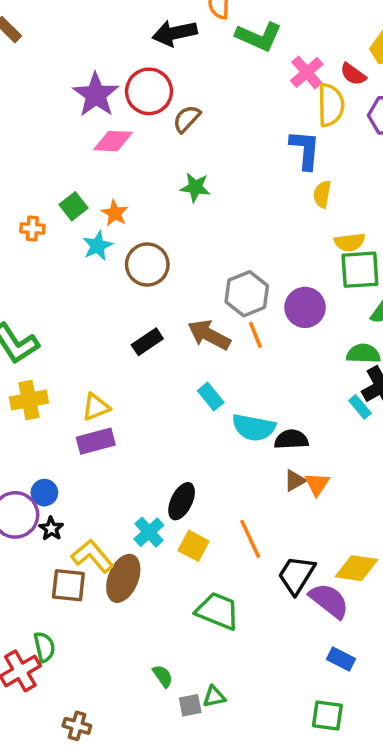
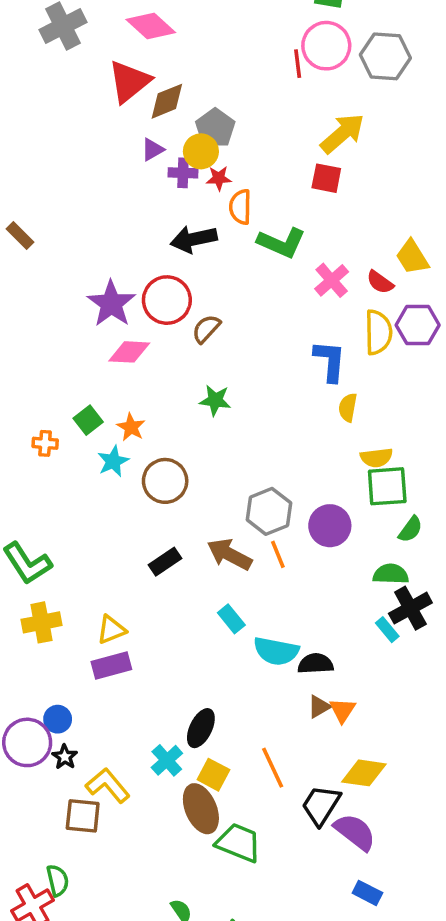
yellow semicircle: (331, 105) -> (378, 332), moved
yellow diamond: (356, 568) -> (364, 773), moved
brown ellipse: (123, 578) -> (201, 809), moved, turned -45

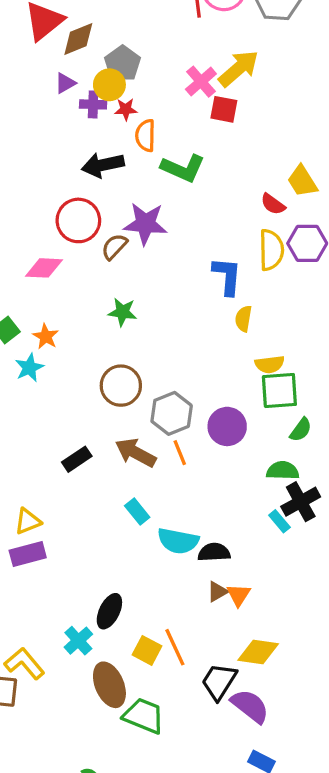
pink cross: (332, 280) -> (201, 82), moved
purple star: (111, 304) -> (145, 224), moved, turned -30
brown circle: (165, 481) -> (121, 386), moved
yellow square: (213, 775) -> (147, 650), moved

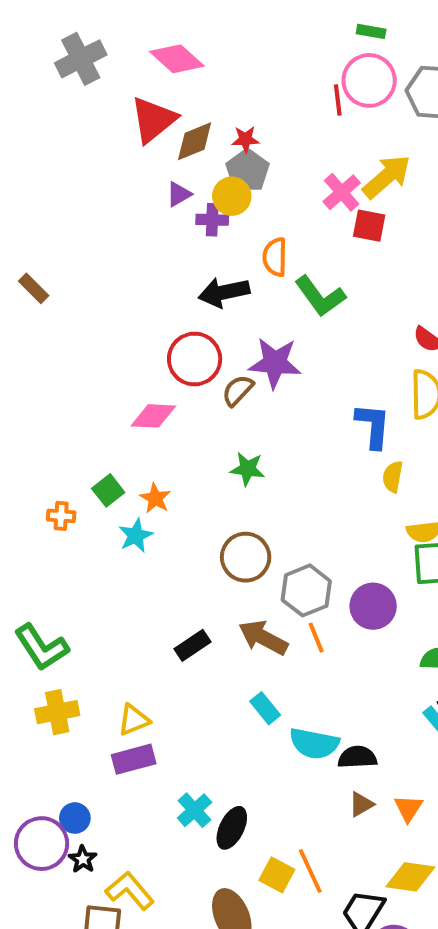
red star: (126, 109) -> (246, 139), moved
green L-shape: (183, 168) -> (320, 296), turned 30
orange triangle: (239, 595) -> (408, 808), moved
cyan cross: (78, 641) -> (195, 810), moved

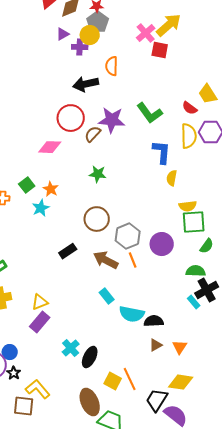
green L-shape: (320, 296) -> (150, 113), moved
black rectangle: (193, 645) -> (68, 251), moved
purple rectangle: (134, 759) -> (40, 322), turned -35

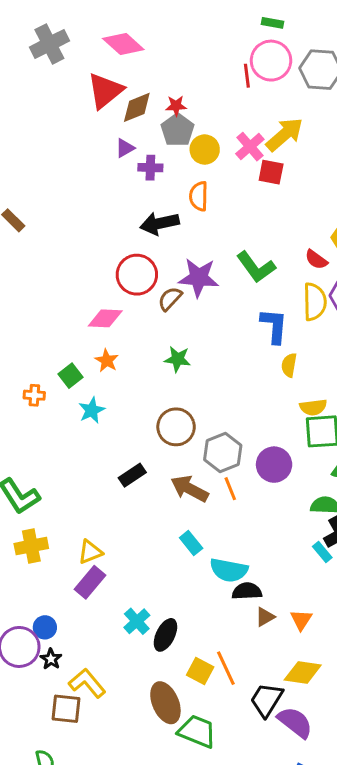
yellow circle: (90, 35) -> (205, 150), moved
orange star: (51, 189) -> (107, 361), moved
black semicircle: (154, 321) -> (247, 591), moved

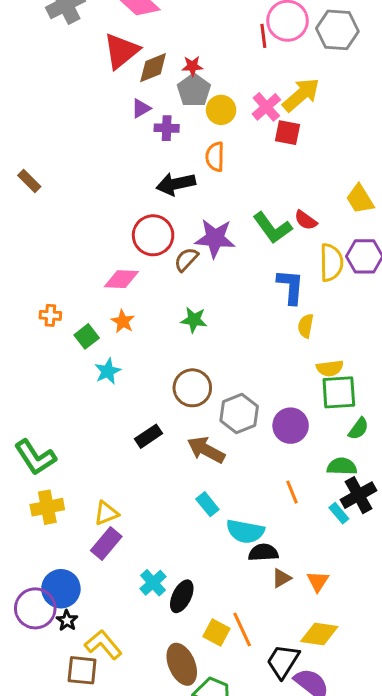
red semicircle: (316, 260) -> (306, 220), moved
orange cross: (34, 395) -> (50, 315), moved
orange line: (230, 489) -> (292, 492), moved
blue circle: (45, 627) -> (61, 589), size x1.6

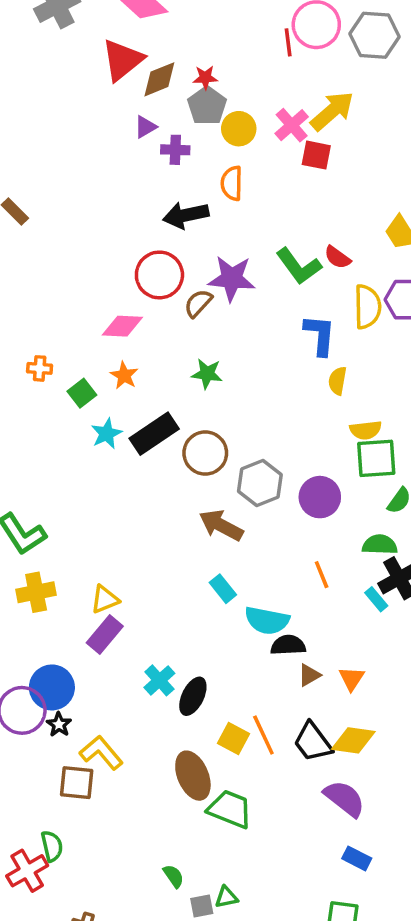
black rectangle: (149, 436) -> (154, 434), moved, size x1.5
black trapezoid: (283, 661) -> (313, 742), moved, turned -69

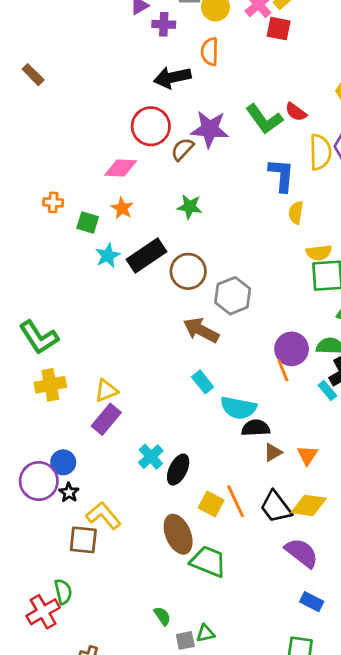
green square: (82, 393) -> (88, 222), turned -35
purple circle: (320, 497) -> (292, 349), moved
blue circle: (52, 687) -> (63, 462), size x0.7

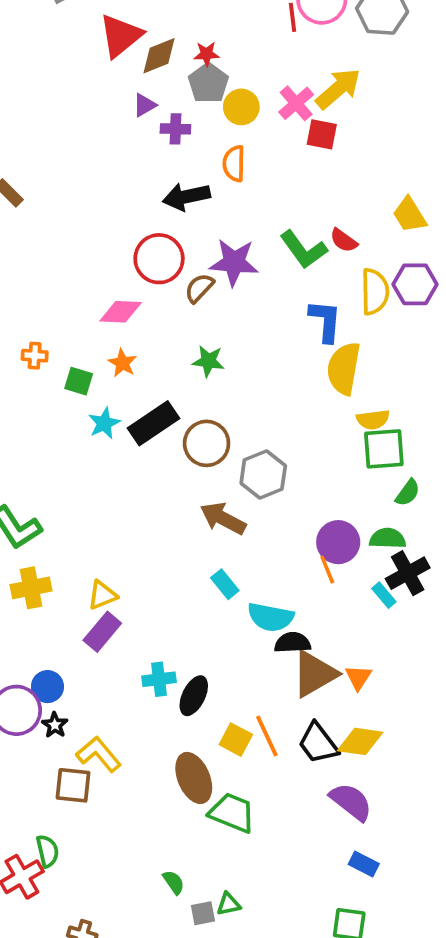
yellow semicircle: (296, 212) -> (344, 368), size x1.8
brown triangle: (273, 452) -> (314, 674), size x2.0
cyan cross: (151, 457) -> (159, 679), turned 35

